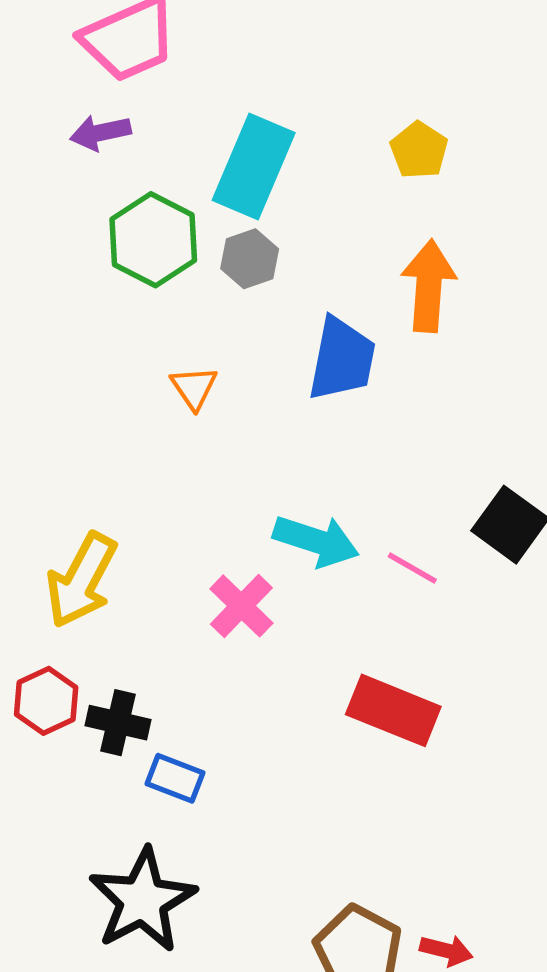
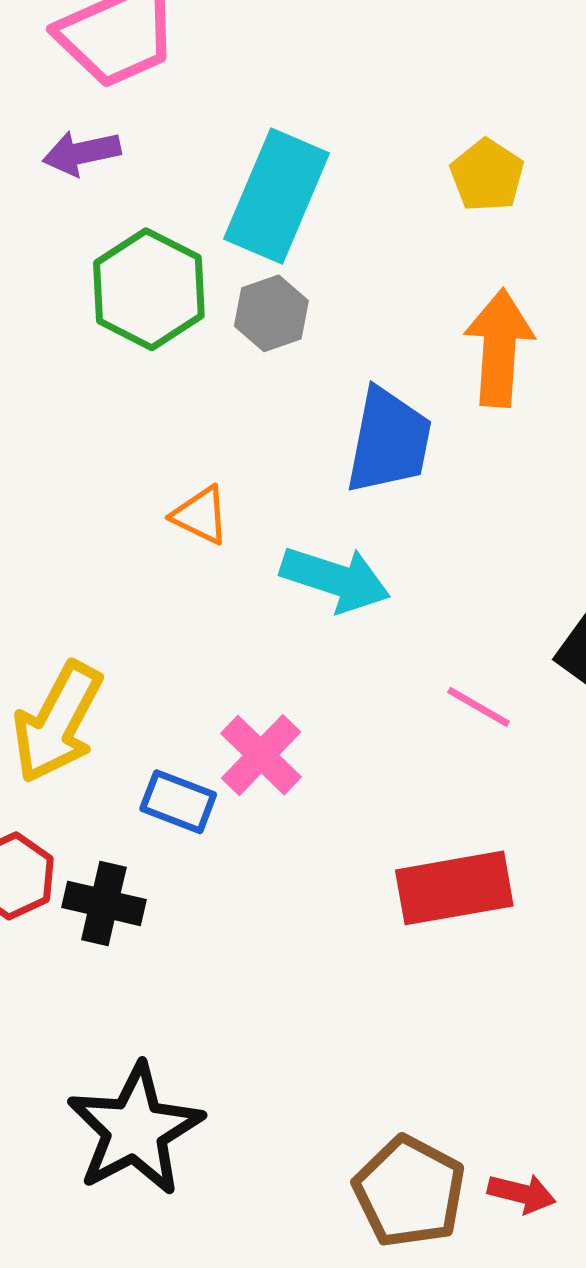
orange triangle: (194, 388) -> (201, 515), moved, turned -30
cyan arrow: (316, 541) -> (335, 579), moved
red rectangle: (393, 710) -> (454, 888), turned -32
blue rectangle: (175, 778) -> (178, 802), moved

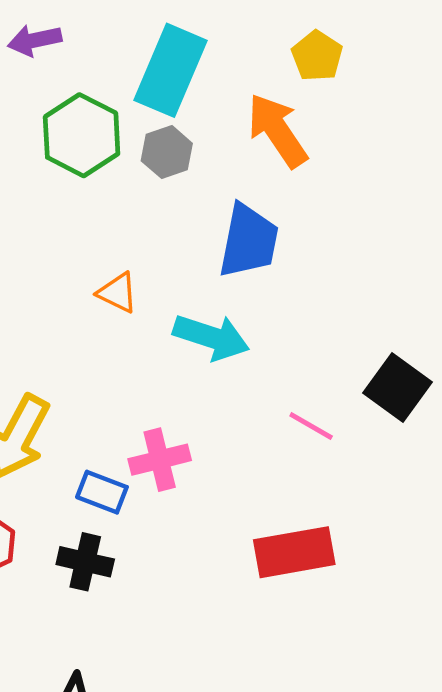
orange arrow: (499, 348) -> (277, 130), moved, turned -38
pink cross: (261, 755) -> (160, 460), turned 32
black cross: (104, 903) -> (85, 562), moved

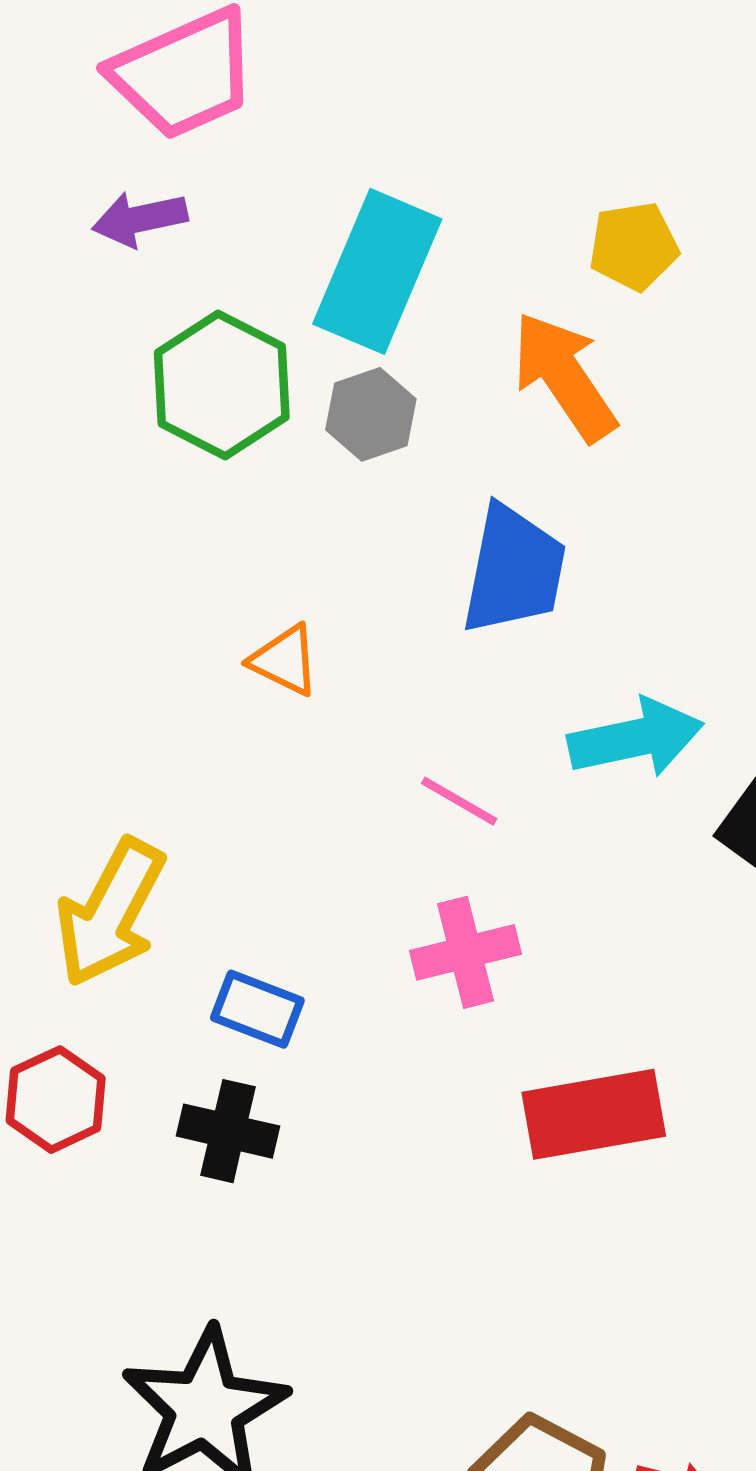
yellow pentagon: (317, 56) -> (634, 246), turned 30
cyan arrow: (211, 337) -> (636, 738), moved, turned -30
pink line: (311, 426) -> (459, 801), moved
pink cross: (160, 460) -> (465, 952), moved

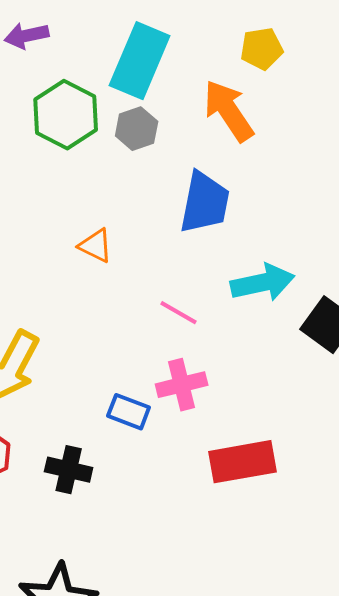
blue rectangle: (257, 1009) -> (129, 412), moved

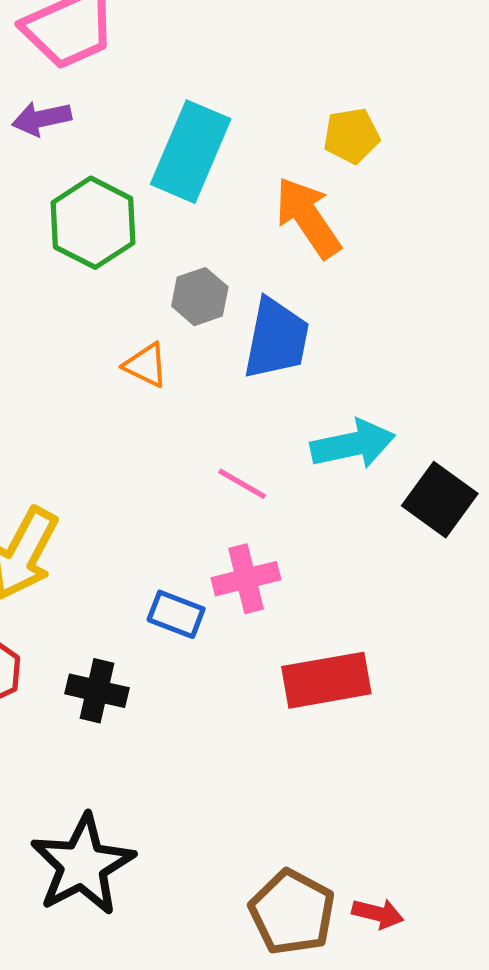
gray hexagon: (137, 129) -> (200, 297), moved
orange triangle: (96, 246) -> (146, 365), moved

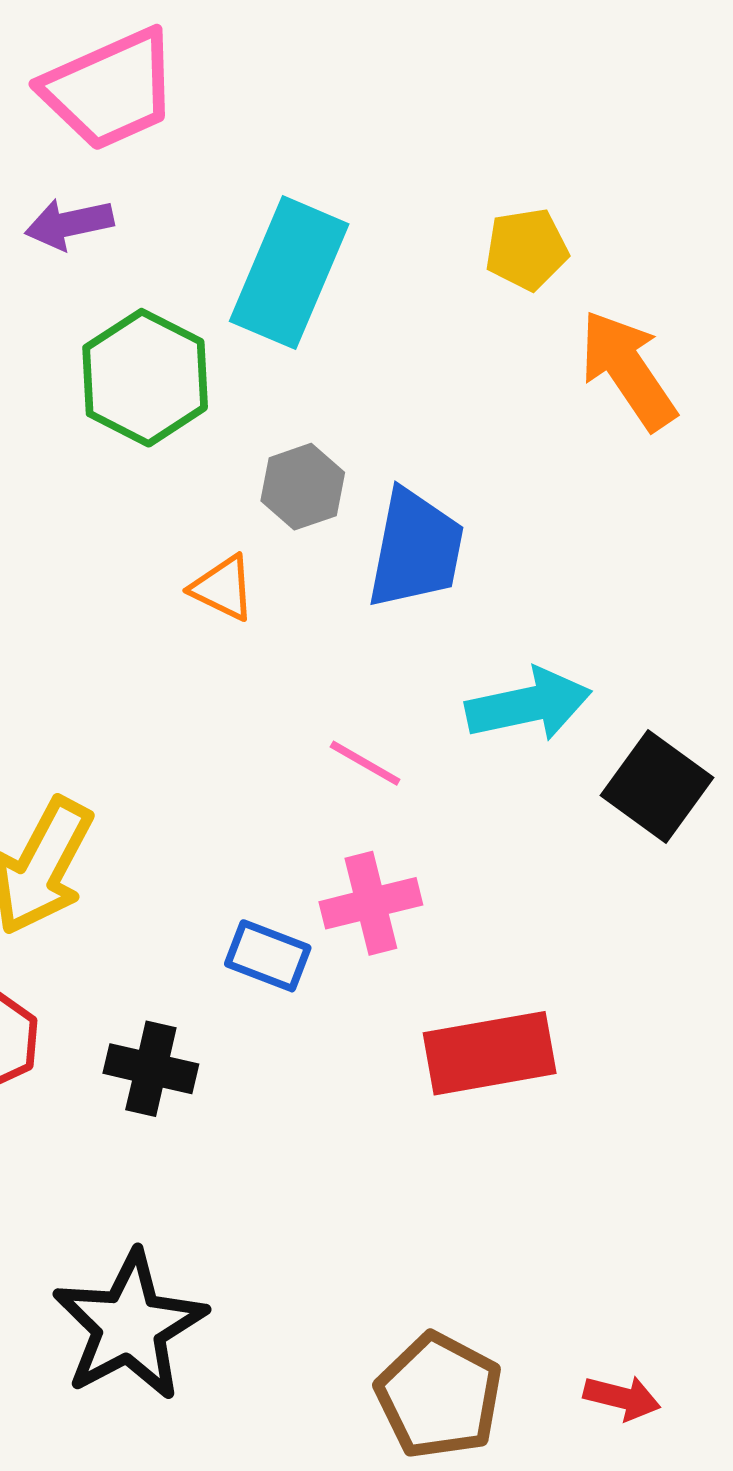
orange arrow: (308, 217) -> (628, 370), moved
red arrow: (378, 914) -> (622, 1398), moved

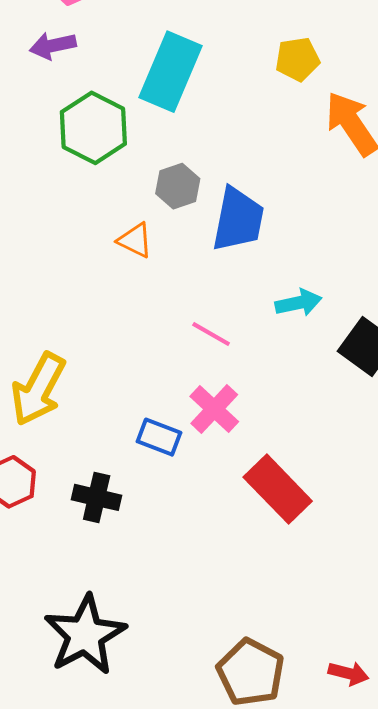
cyan arrow: (529, 705) -> (299, 303), size x0.7
pink cross: (371, 903) -> (214, 409), turned -33
red rectangle: (490, 1053) -> (278, 489), turned 56

